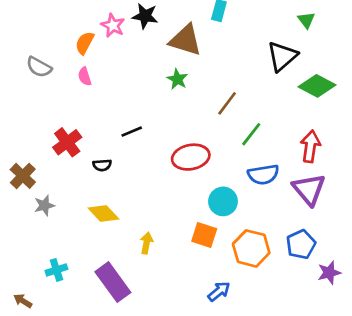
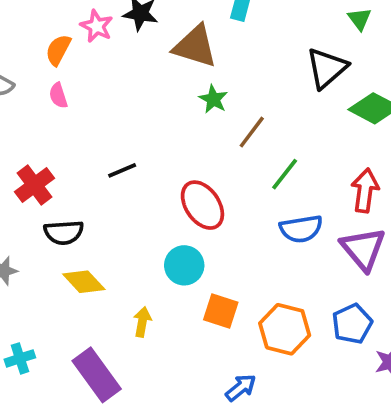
green star: (177, 79) -> (213, 99), moved
red ellipse: (191, 157) -> (202, 205), turned 66
black semicircle: (102, 165) -> (64, 232), moved, size x1.5
cyan circle: (223, 201) -> (184, 265), moved

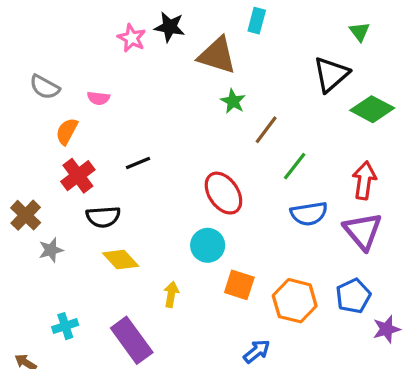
orange semicircle: (58, 50) -> (67, 131), moved
pink semicircle: (58, 96) -> (98, 98), turned -65
black line: (122, 170) -> (138, 163), moved

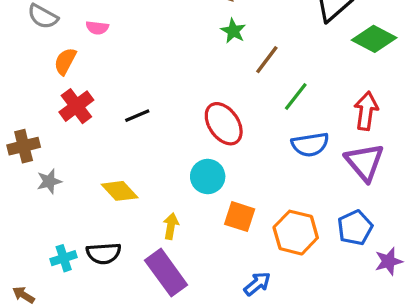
black line: (138, 163) -> (137, 116), moved
brown cross: (26, 215) -> (24, 146), turned 32
black semicircle: (103, 217) -> (104, 253), moved
purple rectangle: (132, 340) -> (166, 273), moved

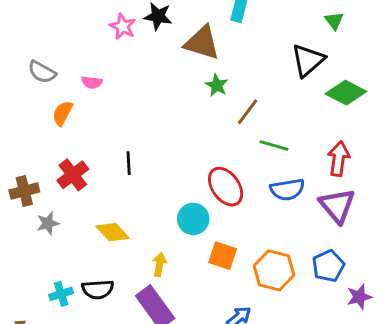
green line: (296, 96) -> (274, 145), turned 68
red cross: (76, 106) -> (73, 175), moved
black line: (137, 116) -> (129, 163), turned -70
red ellipse: (224, 124) -> (226, 187), moved

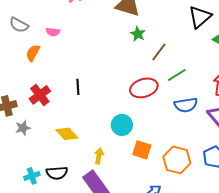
green line: (274, 145) -> (177, 75), turned -48
red ellipse: (226, 187) -> (144, 88), moved, turned -72

